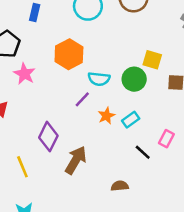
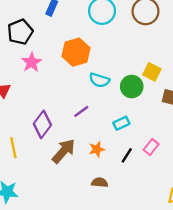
purple line: (82, 99) -> (81, 111), moved
orange star: (106, 116) -> (97, 149), moved
black line: (143, 152) -> (127, 155), turned 70

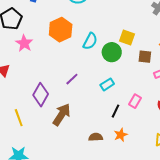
cyan semicircle: (99, 80) -> (90, 41), moved, turned -72
orange star: (97, 149) -> (121, 135), moved

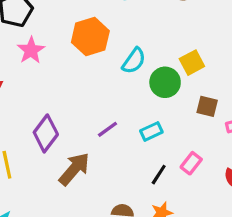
yellow square: (127, 37) -> (192, 63), turned 35
brown square: (145, 57) -> (207, 106), moved
purple line: (72, 79) -> (108, 129), moved

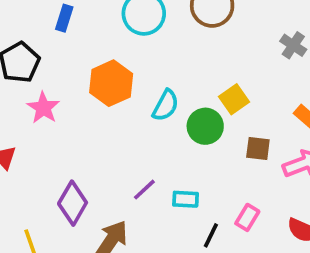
cyan rectangle: (151, 131) -> (186, 199), moved, turned 35

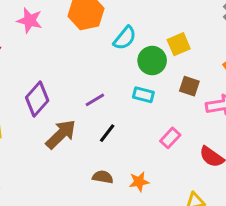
pink star: (43, 108) -> (30, 20), turned -30
cyan rectangle: (186, 199) -> (143, 95), moved
black line: (211, 235) -> (107, 133), moved

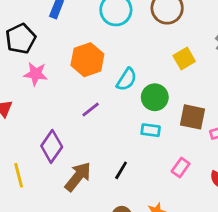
yellow square: (179, 44) -> (184, 59), moved
brown square: (189, 86) -> (193, 117), size x1.4
purple line: (95, 100) -> (91, 110), moved

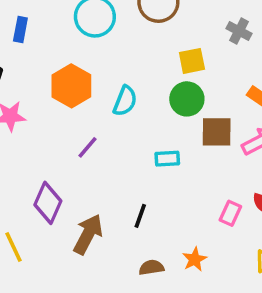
yellow square: (184, 59) -> (192, 61), turned 30
green circle: (155, 97) -> (187, 99), moved
pink rectangle: (181, 168) -> (230, 213), moved

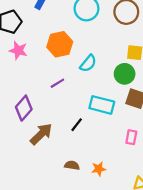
cyan rectangle: (167, 159) -> (102, 105), size x1.6
pink rectangle: (230, 213) -> (131, 137), moved, turned -32
black line: (140, 216) -> (77, 125), moved

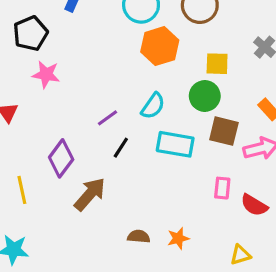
orange hexagon: (60, 44) -> (160, 46), moved
cyan semicircle: (88, 63) -> (153, 106), moved
black line: (77, 125) -> (121, 148), moved

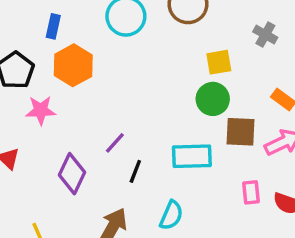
orange hexagon: (160, 46) -> (73, 65), moved
cyan semicircle: (153, 106) -> (171, 215), moved
purple diamond: (61, 158) -> (72, 174), moved

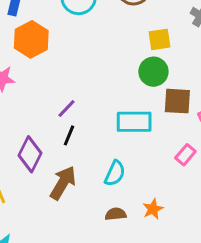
black line: (135, 171) -> (69, 135), moved
purple diamond: (72, 174) -> (30, 154), moved
pink rectangle: (251, 192) -> (185, 155), turned 45

